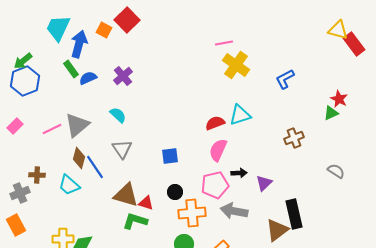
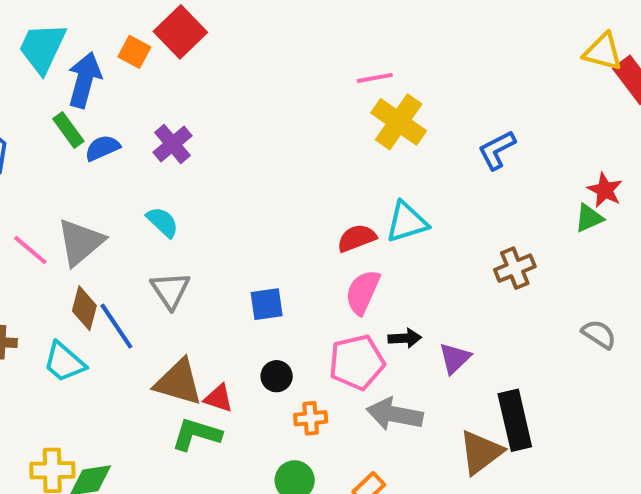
pink line: (52, 129) -> (30, 250), turned 66
orange cross: (192, 213) -> (311, 418), size x0.6

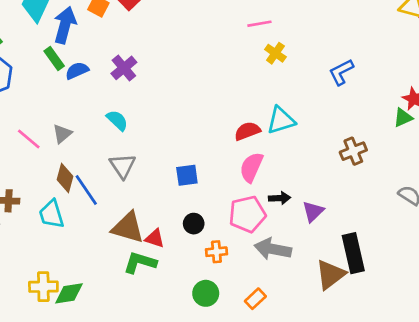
yellow cross: (399, 122) -> (275, 53), size x0.6
gray triangle: (80, 242) -> (62, 134), size x0.6
cyan trapezoid: (64, 362) -> (51, 214), turned 32

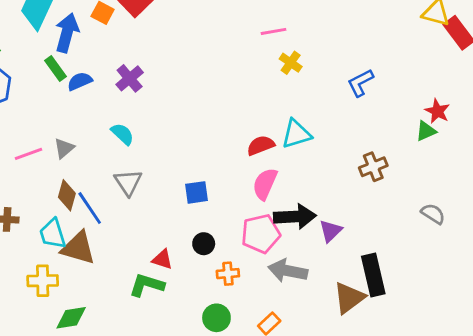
pink line: (29, 139) -> (28, 154), turned -60
black arrow: (280, 198) -> (295, 217), size x1.8
brown triangle: (128, 228) -> (78, 248), moved
yellow cross: (43, 287) -> (43, 281), moved

